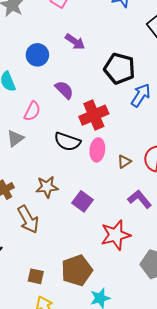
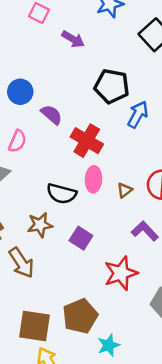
purple arrow: (75, 42) -> (73, 39), moved
blue circle: (37, 55) -> (20, 92), moved
red cross: (94, 115) -> (87, 141), turned -32
black semicircle: (67, 142) -> (62, 194), moved
brown square: (36, 276) -> (35, 326), size x1.8

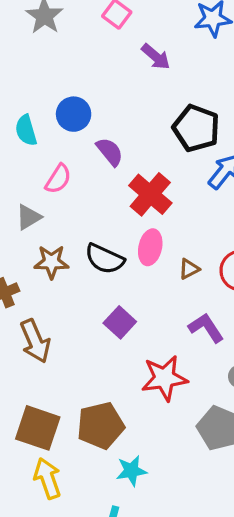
brown star: (40, 225) -> (51, 262), moved

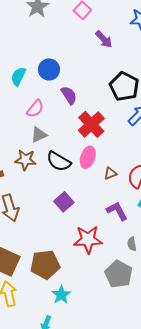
cyan semicircle: (26, 130) -> (18, 76), turned 36
gray triangle: (29, 217) -> (39, 135), moved
cyan star: (131, 471) -> (61, 295), turned -30

